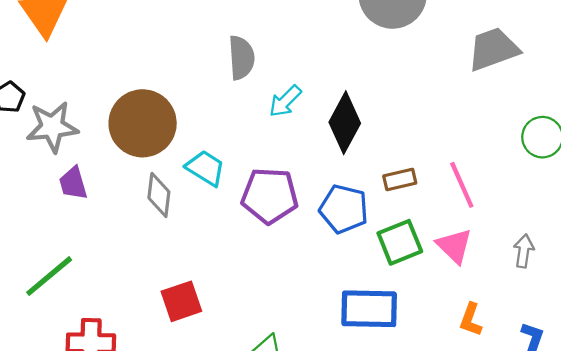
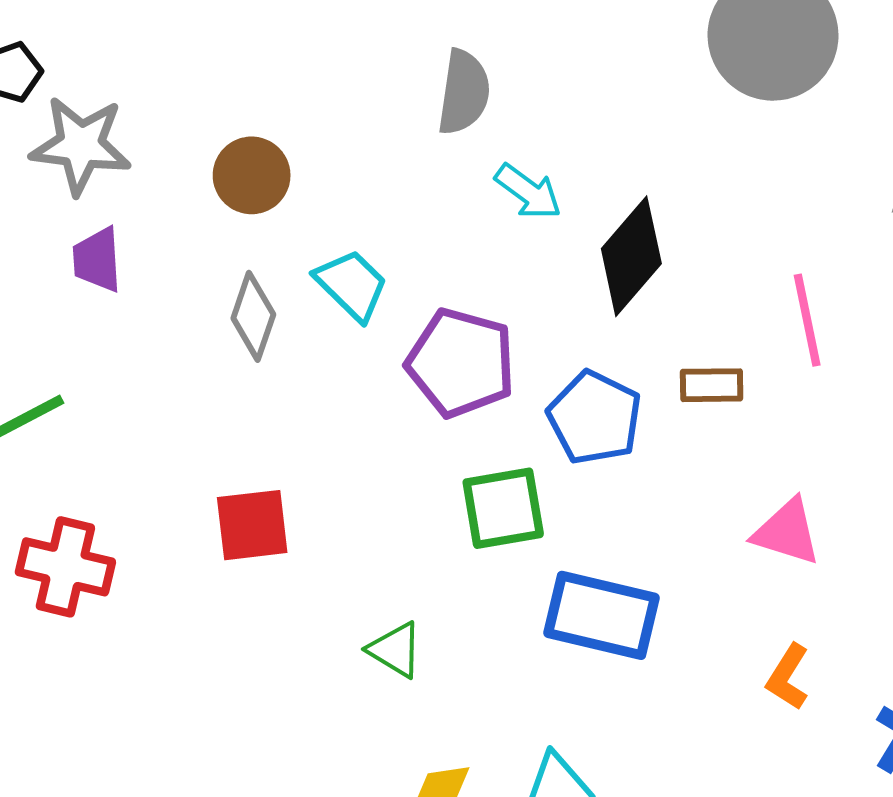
cyan arrow: (285, 101) -> (528, 192), turned -111
brown circle: (143, 123) -> (252, 175), size x0.6
pink line: (462, 185) -> (807, 320), moved
green square: (400, 242) -> (503, 508), moved
pink triangle: (454, 246) -> (787, 532), turned -39

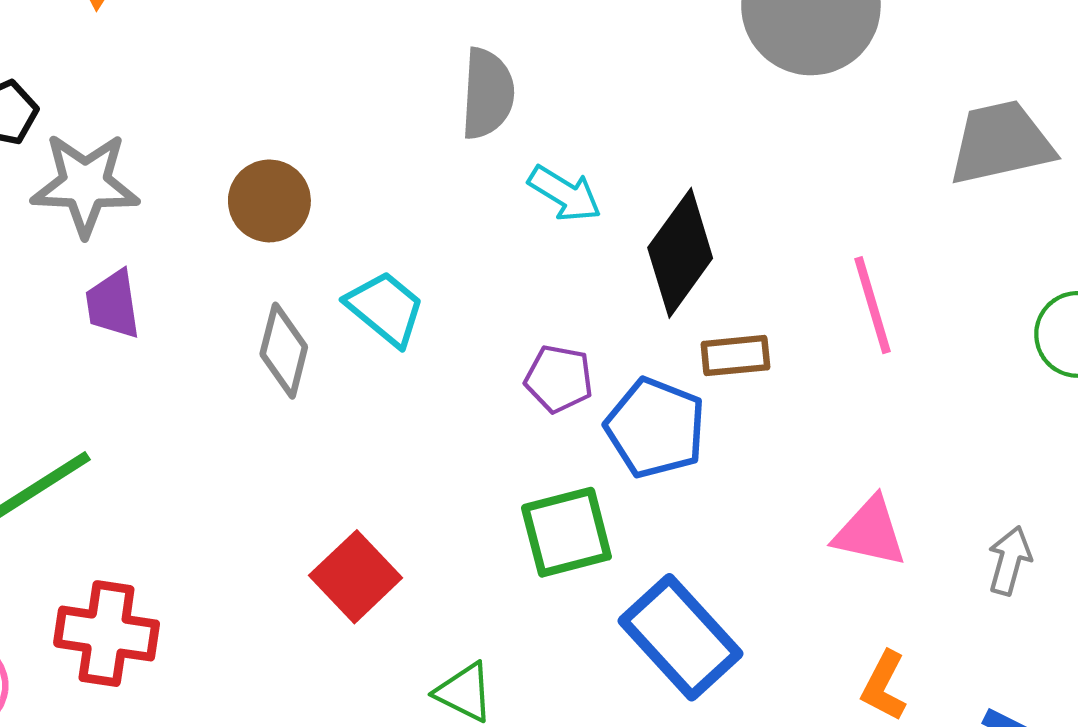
purple pentagon: (461, 363) -> (559, 379), moved, size x0.6
brown rectangle: (712, 385) -> (735, 356), moved
red square: (252, 525) -> (356, 577), moved, turned -32
blue rectangle: (601, 615) -> (680, 637), turned 39

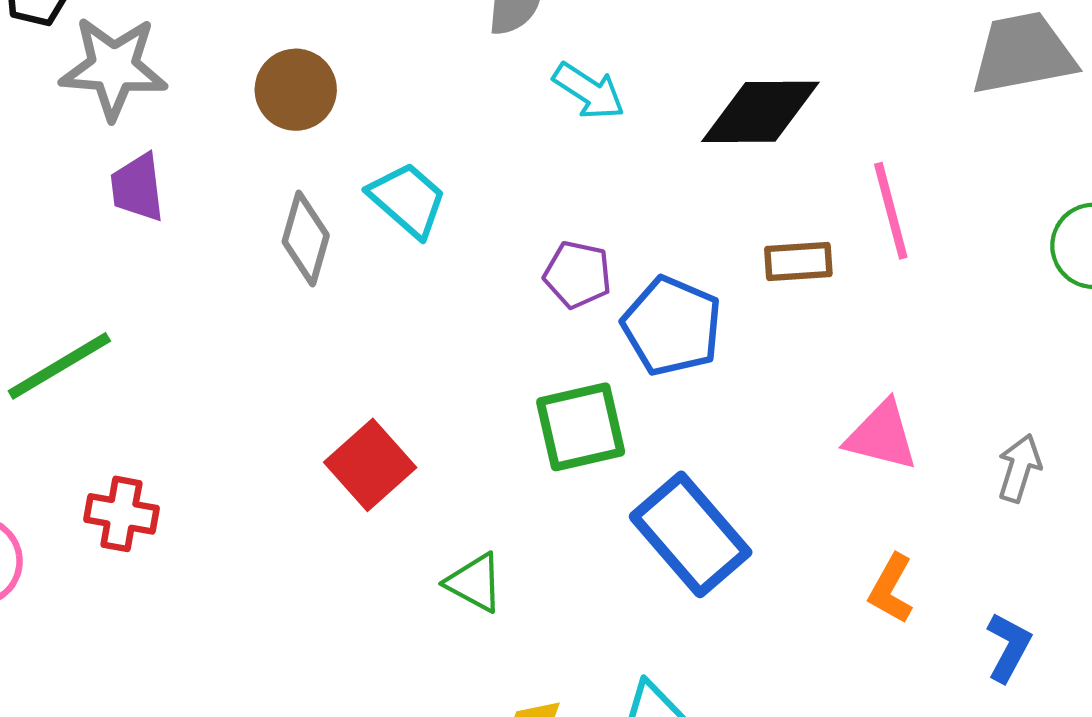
black diamond: (680, 253) -> (760, 112), moved, turned 52
brown rectangle: (735, 356) -> (798, 262), moved
red cross: (107, 634) -> (121, 514), size x0.7

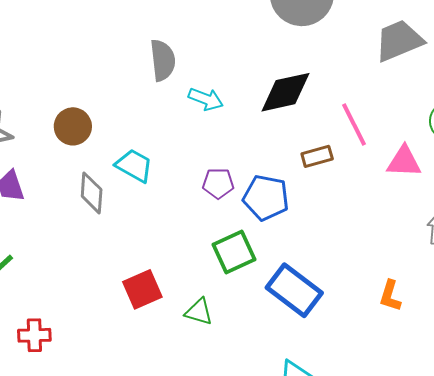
pink triangle: (882, 436) -> (404, 162), moved
red square: (370, 465) -> (142, 289), turned 30
green triangle: (475, 583) -> (199, 312), moved

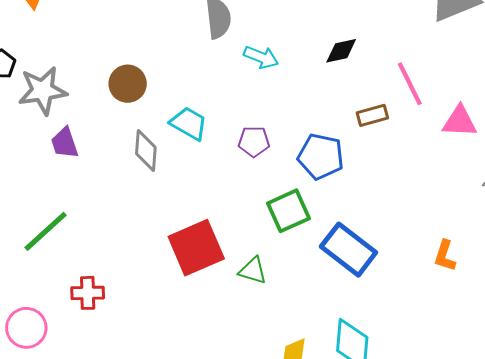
black diamond: (285, 92) -> (341, 51), size x0.6
purple pentagon: (218, 183) -> (254, 141), moved
red square: (142, 289) -> (196, 248), size x1.4

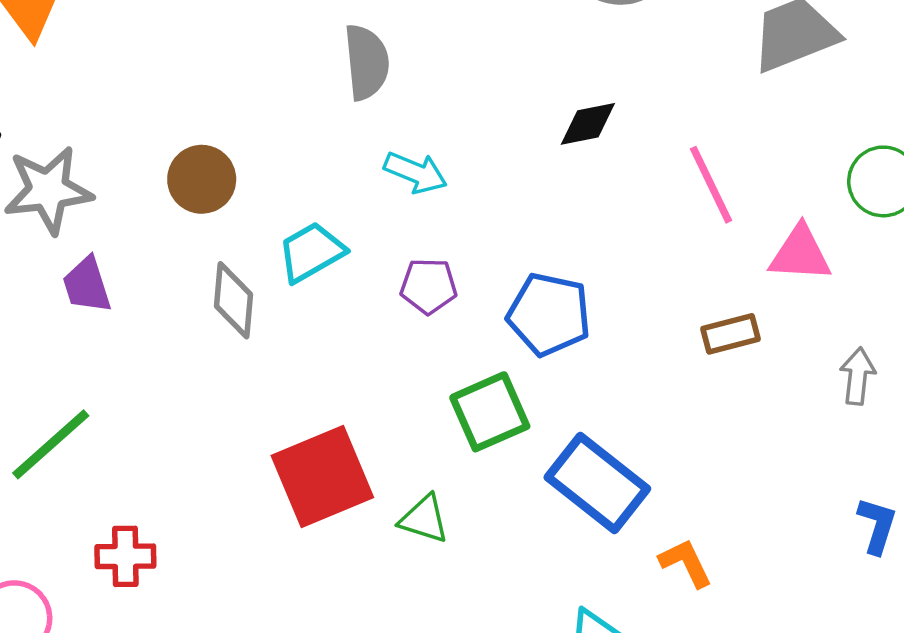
cyan arrow: (261, 57) -> (416, 173), moved
brown rectangle: (372, 115) -> (730, 334), moved
cyan trapezoid: (189, 123) -> (311, 252), turned -60
orange L-shape: (445, 256) -> (686, 563), moved, turned 136

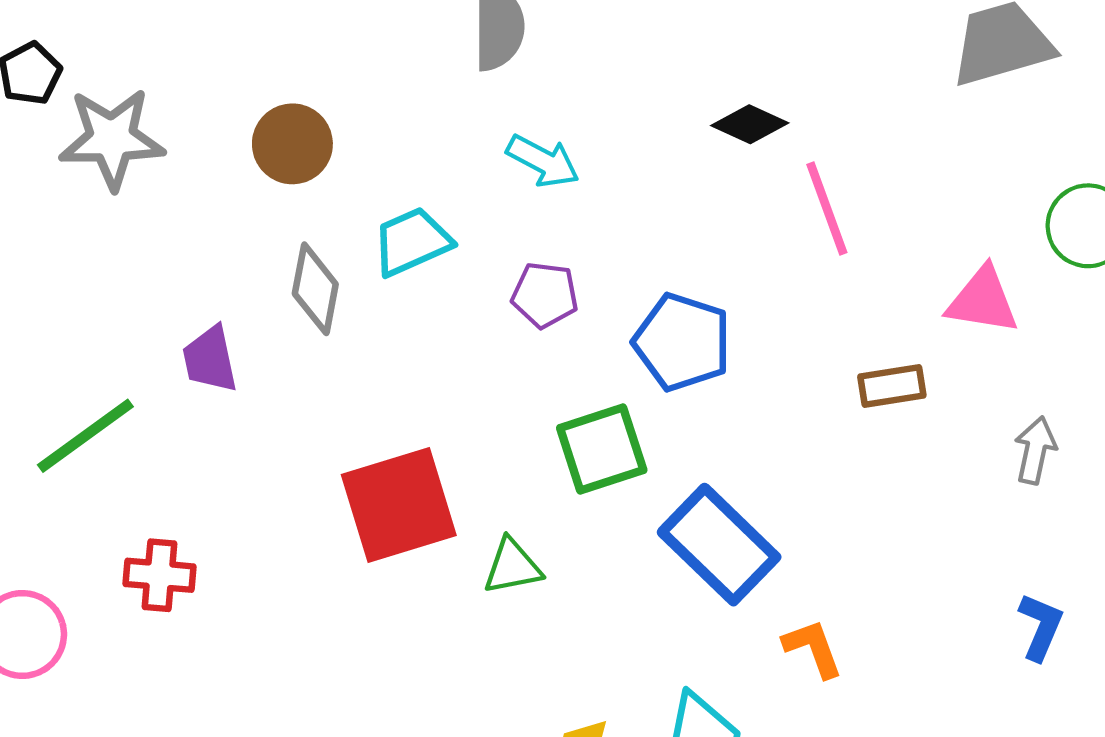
black diamond: (588, 124) -> (750, 124), turned 30
pink line: (711, 185) -> (827, 208), moved
purple trapezoid: (87, 285) -> (210, 359), moved
green triangle: (424, 519) -> (512, 566), turned -34

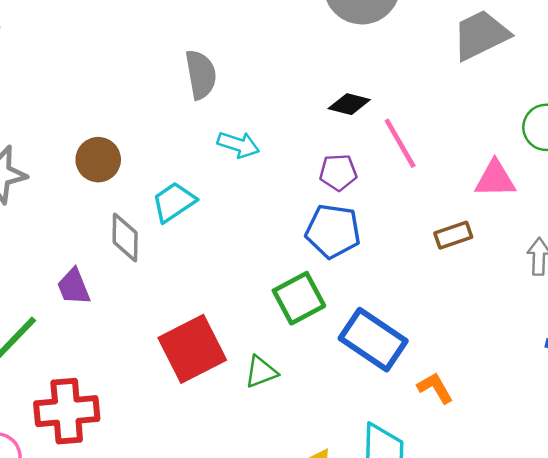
purple pentagon: (545, 295) -> (338, 172), moved
red cross: (159, 575) -> (67, 411), size x1.6

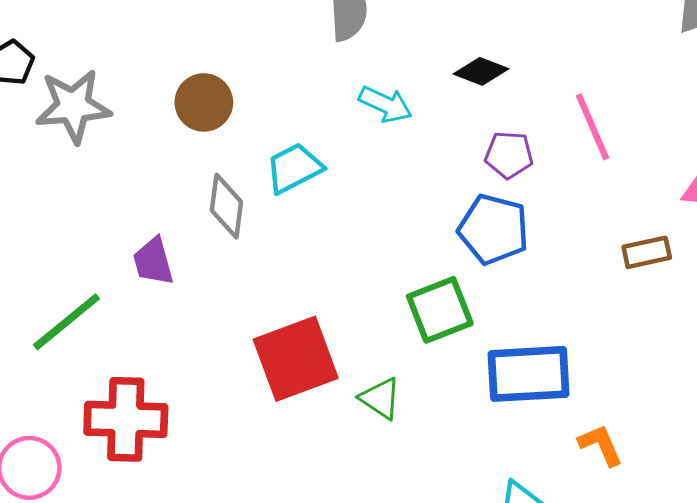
black diamond: (349, 104) -> (481, 71), moved
blue rectangle: (373, 340) -> (529, 374), turned -44
green triangle: (261, 372) -> (380, 398), turned 48

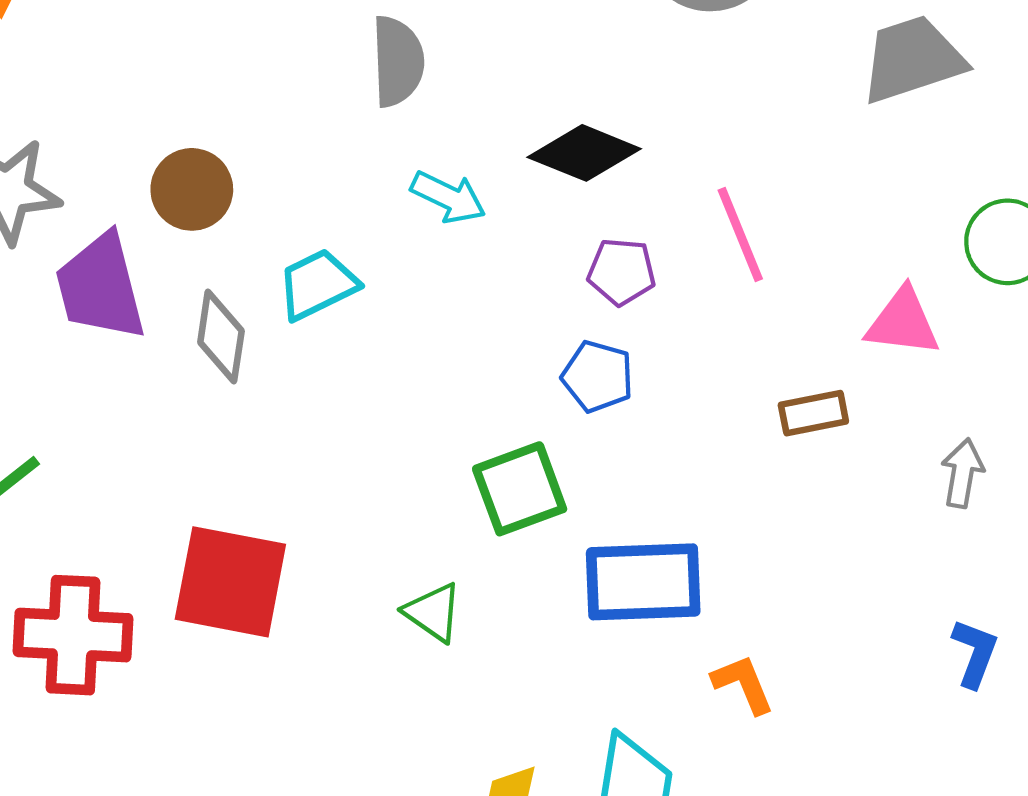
black diamond: (481, 71) -> (584, 153), size x1.4
blue pentagon: (494, 229) -> (598, 376), size x0.7
purple trapezoid: (153, 261) -> (100, 287), moved, size x1.6
red square: (296, 359) -> (230, 582), moved, turned 30

